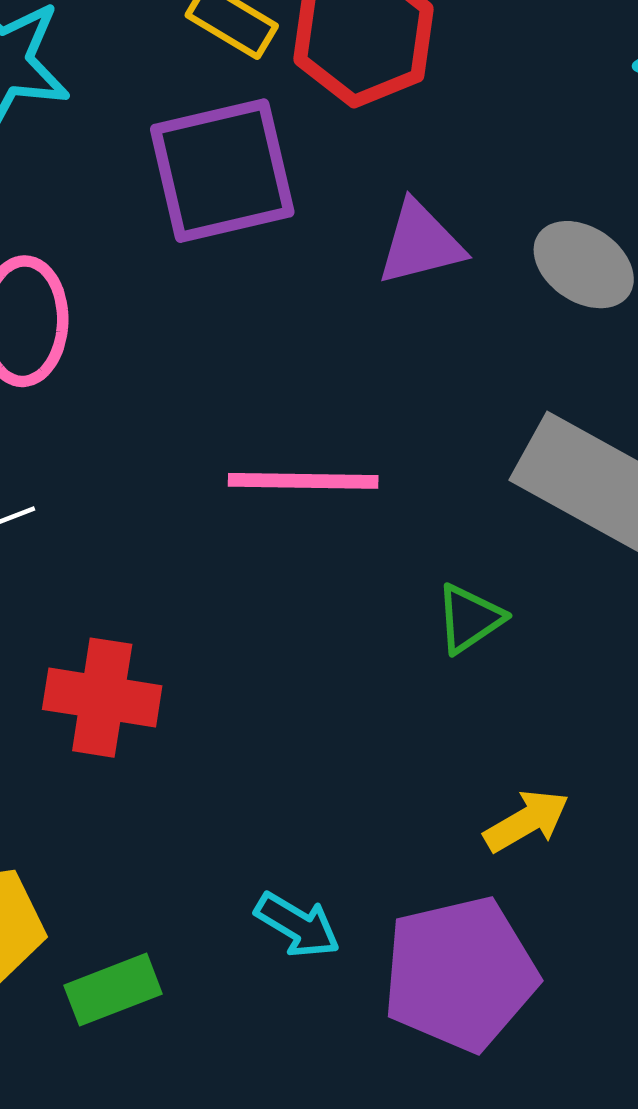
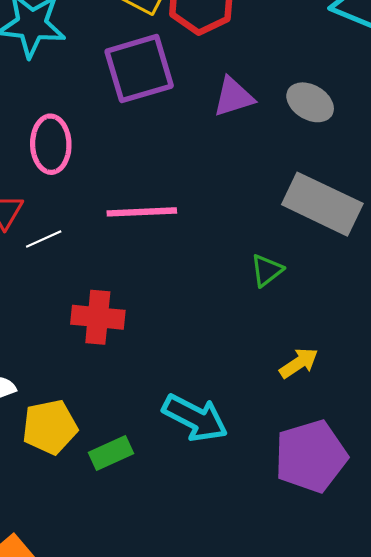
pink line: (303, 481) -> (142, 212), moved
cyan arrow: (297, 925) -> (195, 418), size x1.6
purple pentagon: (460, 974) -> (311, 456), moved

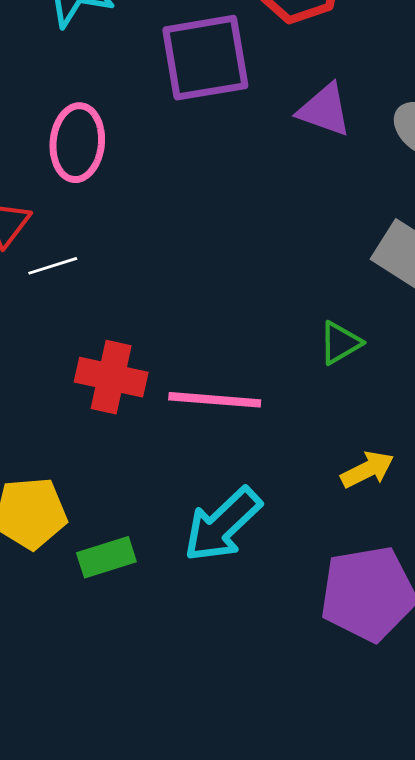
purple triangle: (233, 97) -> (324, 110), turned 30
pink line: (142, 212) -> (215, 400), moved
cyan arrow: (195, 418) -> (222, 525), turned 102

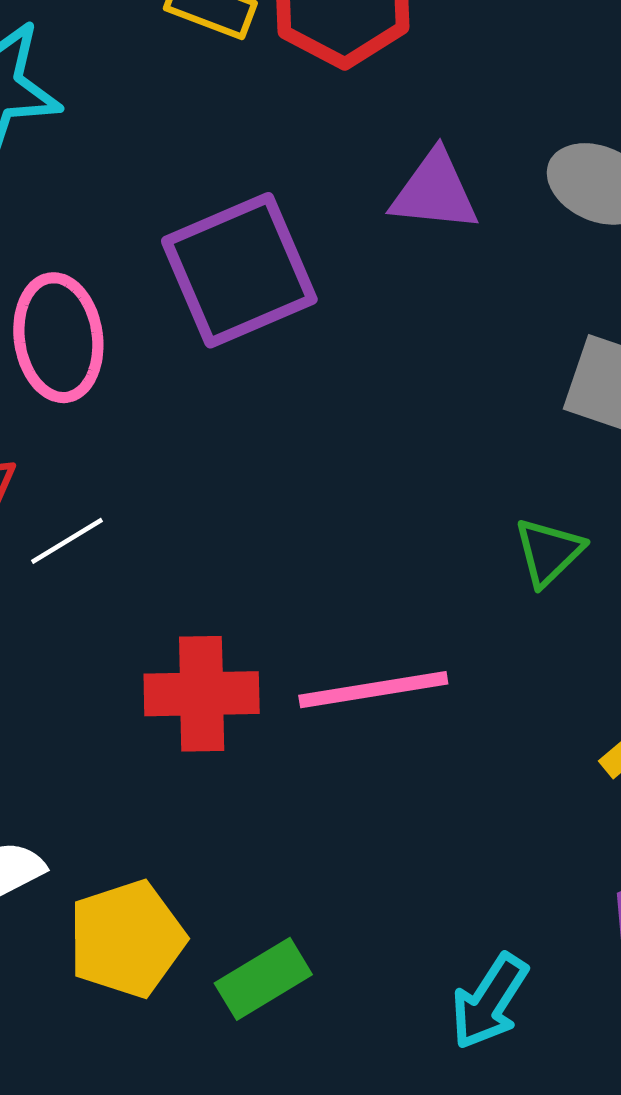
purple square: (205, 58) -> (239, 270), moved
cyan arrow: (222, 525) -> (489, 1001), moved, size x0.7

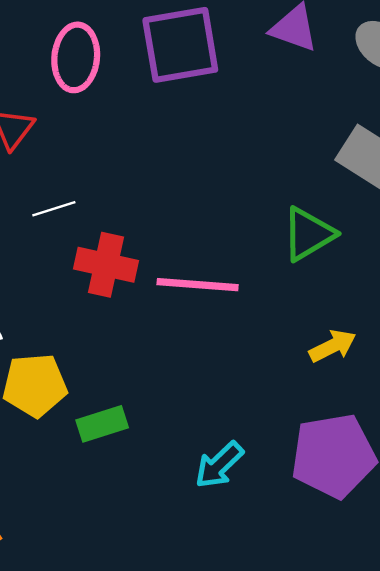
white line: (67, 541) -> (54, 209), moved
green triangle: (549, 552) -> (308, 234), size x1.4

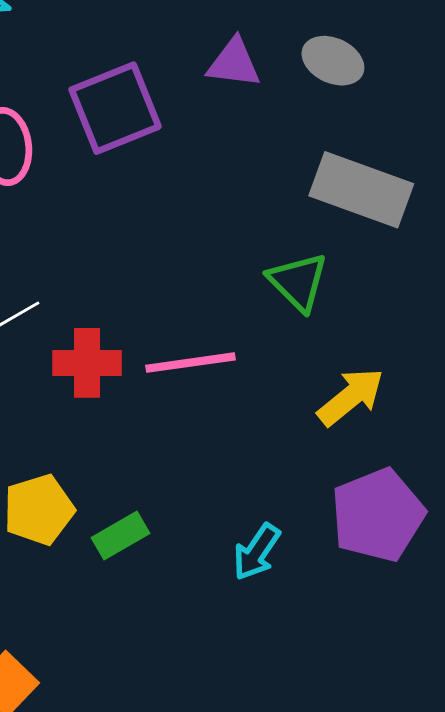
green triangle: (308, 234) -> (298, 282), turned -32
yellow arrow: (333, 346) -> (351, 397), size x1.4

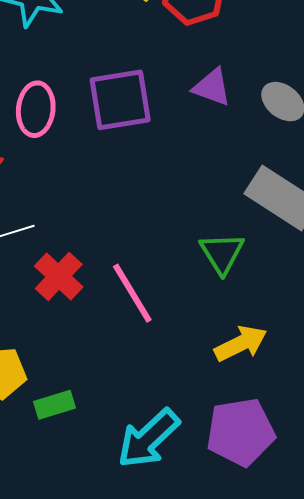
red cross: (87, 363) -> (59, 276), turned 30
pink line: (190, 363) -> (132, 293), turned 54
cyan arrow: (257, 552) -> (148, 439), size x1.6

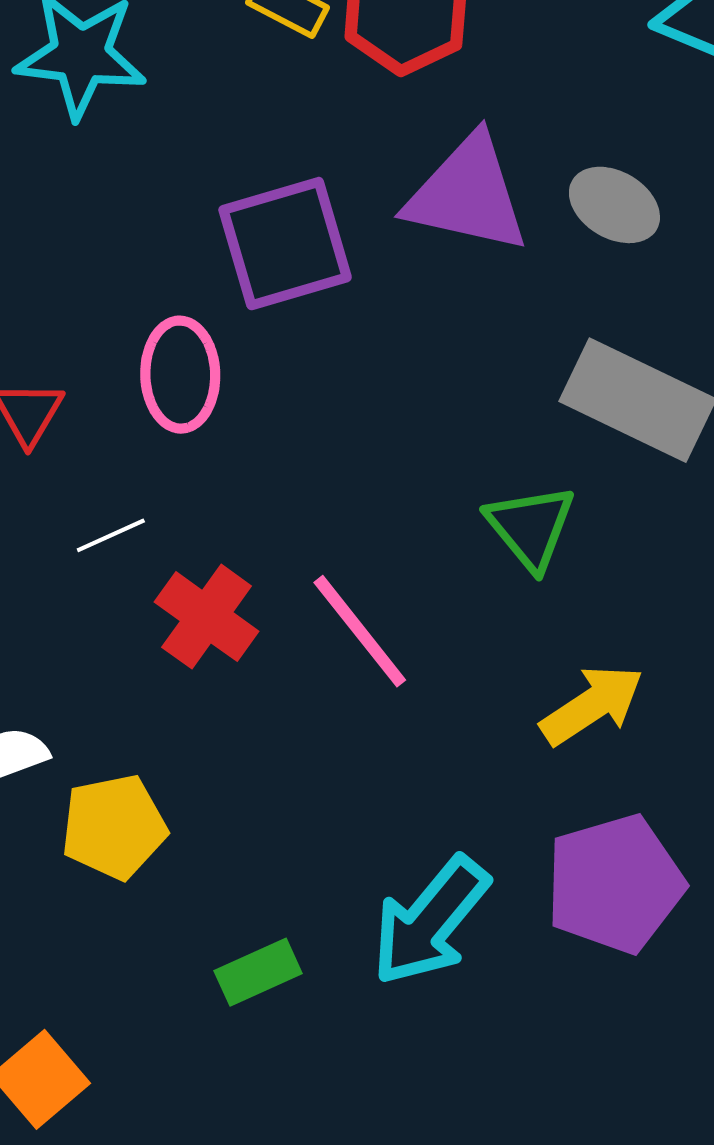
purple triangle: (212, 87) -> (467, 194), size x1.6
pink ellipse: (36, 109) -> (180, 375), moved
green rectangle: (54, 405) -> (258, 972), moved

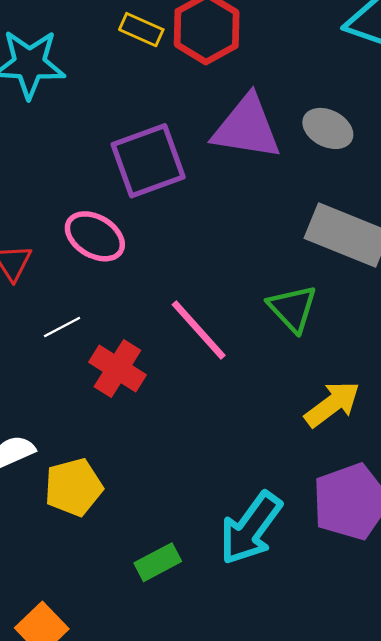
pink ellipse: (180, 375) -> (95, 236), turned -54
pink line: (360, 631) -> (199, 330), moved

